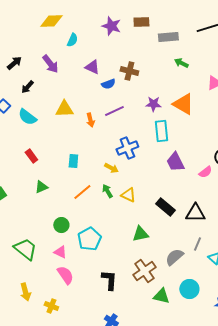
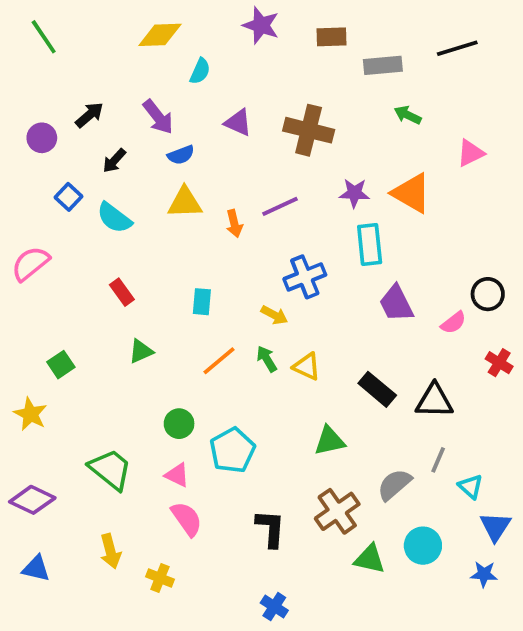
purple star: (111, 26) -> (261, 25), moved
brown cross: (129, 71) -> (309, 130), size x1.4
blue semicircle: (108, 84) -> (181, 155), moved

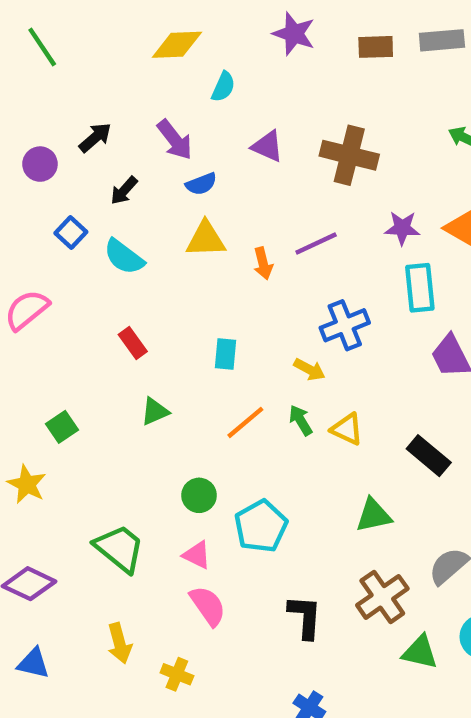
gray rectangle: (383, 65) -> (442, 40), moved

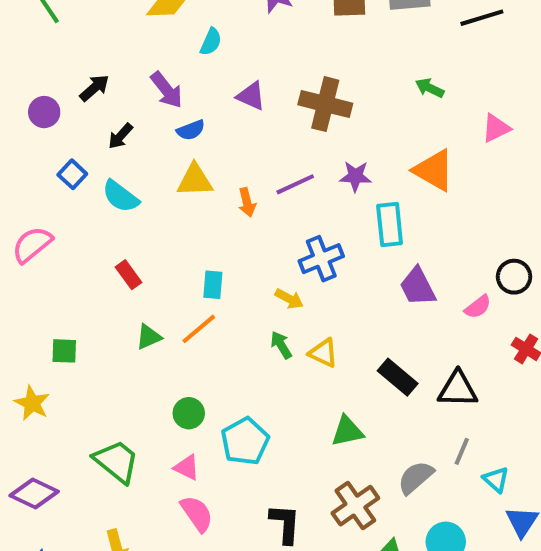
purple star: (402, 228) -> (355, 176), moved
orange line: (245, 422) -> (199, 329), moved
green square: (62, 427) -> (64, 351), turned 36

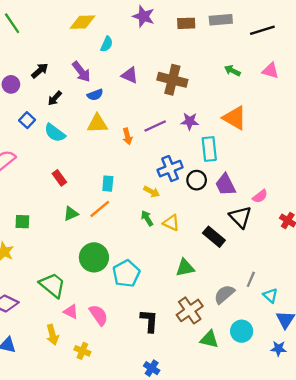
pink triangle: (496, 128) -> (270, 71), moved, turned 42
black circle: (514, 277) -> (197, 180), moved
black triangle: (458, 389) -> (240, 217), moved, turned 45
green circle: (189, 413) -> (94, 257), size x1.6
pink triangle: (187, 467) -> (71, 312), moved

